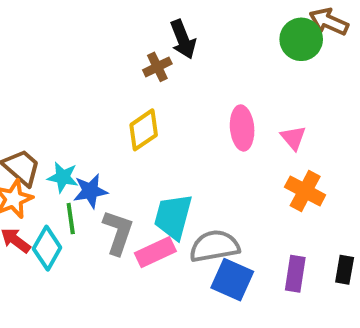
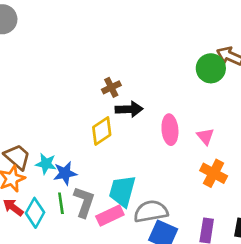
black arrow: (183, 39) -> (129, 109), moved, turned -70
green line: (71, 219) -> (61, 203), moved

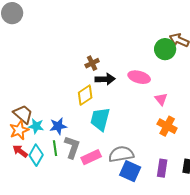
pink ellipse: (170, 130) -> (139, 77), moved, turned -70
cyan star: (46, 164) -> (36, 126), moved
cyan trapezoid: (122, 191) -> (100, 119), moved

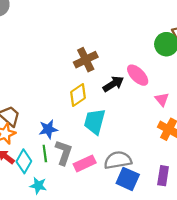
brown cross: (92, 63) -> (86, 60), size x1.5
pink ellipse: (139, 77) -> (138, 75), turned 30
black arrow: (105, 79) -> (113, 84), moved, turned -30
cyan star: (36, 126) -> (38, 186), moved

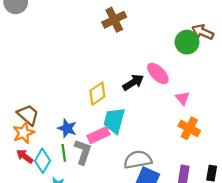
brown cross: (86, 60) -> (114, 20), moved
blue star: (48, 129) -> (67, 128), turned 30
pink rectangle: (85, 163) -> (99, 135), moved

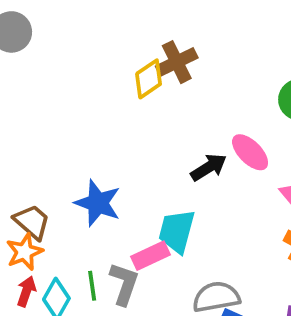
yellow diamond: (97, 94) -> (149, 79), moved
blue star: (67, 128) -> (98, 203), moved, size x1.4
red arrow: (25, 156) -> (26, 291), turned 72

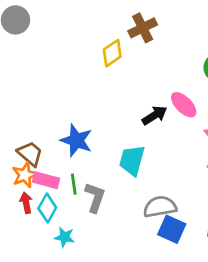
brown cross: (177, 62) -> (143, 28), moved
pink rectangle: (150, 256) -> (46, 180), moved, turned 40
green line: (92, 286) -> (74, 184), moved
red arrow: (26, 291) -> (26, 203), turned -30

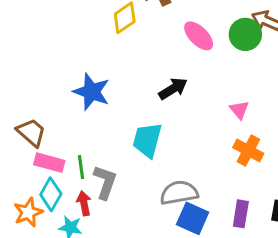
pink ellipse: (184, 105) -> (199, 36), moved
blue star: (76, 140) -> (92, 92), moved
orange star: (25, 175) -> (28, 212), moved
red arrow: (26, 203) -> (84, 203), moved

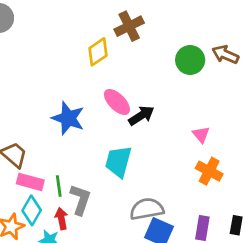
green circle: (245, 34) -> (190, 60), moved
pink ellipse: (199, 36) -> (117, 102), moved

